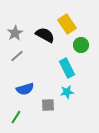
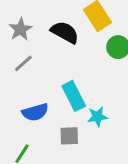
cyan rectangle: (67, 68) -> (74, 96), moved

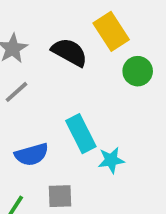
gray square: (69, 136) -> (60, 196), moved

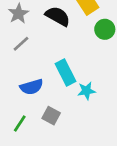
gray square: (60, 196) -> (51, 116), turned 30

